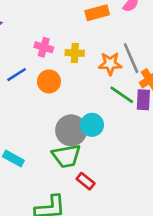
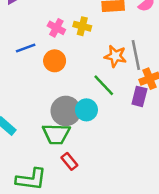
yellow cross: (75, 53) -> (82, 26), moved
green line: (122, 95) -> (104, 85), moved

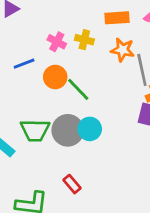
orange star: (115, 56) -> (123, 50), moved
green line: (104, 85) -> (78, 89), moved
green trapezoid: (56, 134) -> (35, 130), moved

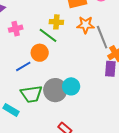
pink cross: (57, 42) -> (16, 29), moved, turned -32
blue line: (24, 64) -> (23, 66), moved
green line: (78, 89) -> (48, 35), moved

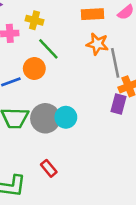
yellow cross: (56, 22) -> (34, 20), moved

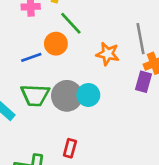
orange star: (97, 44) -> (108, 54), moved
red rectangle: (49, 168) -> (70, 148), turned 54

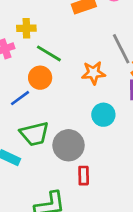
cyan circle: (88, 95) -> (103, 115), moved
gray circle: (67, 96) -> (69, 145), moved

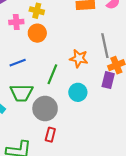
green line: (49, 53) -> (52, 74), moved, turned 66
orange circle: (40, 78) -> (37, 33), moved

